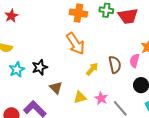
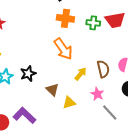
green cross: (106, 10) -> (93, 23), moved
brown triangle: (56, 88) -> (52, 90), moved
pink star: (101, 98) -> (97, 94), moved

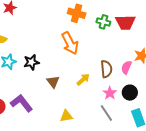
yellow arrow: (81, 74) -> (83, 79), moved
pink star: (97, 94) -> (110, 93), moved
yellow triangle: (69, 103) -> (66, 116), moved

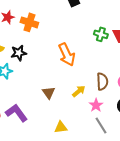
orange cross: (77, 13) -> (29, 22), moved
black star: (31, 62) -> (19, 53), moved
pink star: (110, 93) -> (96, 105), moved

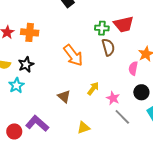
brown semicircle: (102, 81) -> (108, 47), moved

